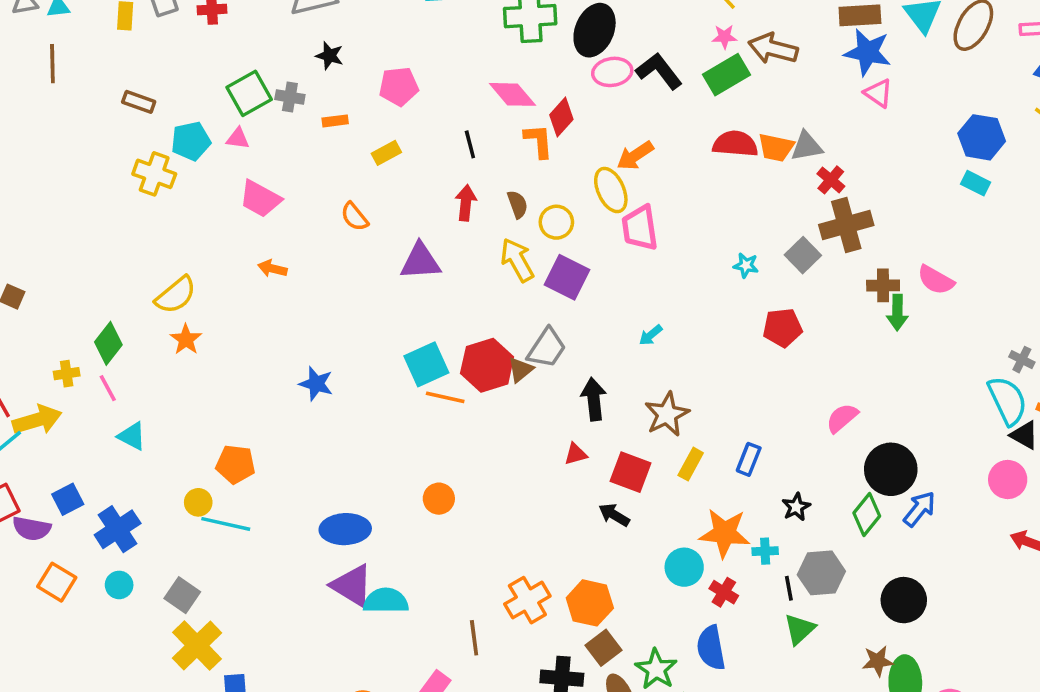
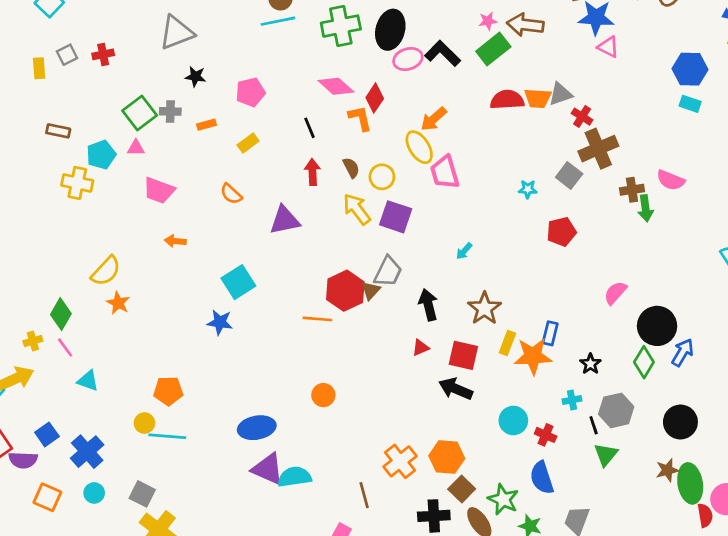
cyan square: (426, 364) -> (238, 282), moved
black arrow: (614, 515) -> (456, 389), size x1.4
orange star: (725, 533) -> (533, 356), moved

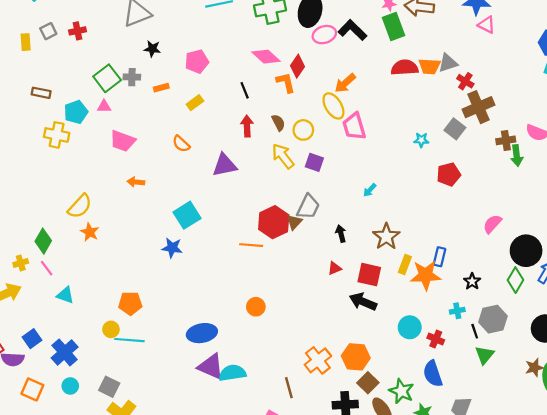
green rectangle: (493, 49) -> (394, 27), turned -72
purple square: (396, 217) -> (314, 162), size x0.7
black arrow: (428, 305) -> (341, 234), size x0.7

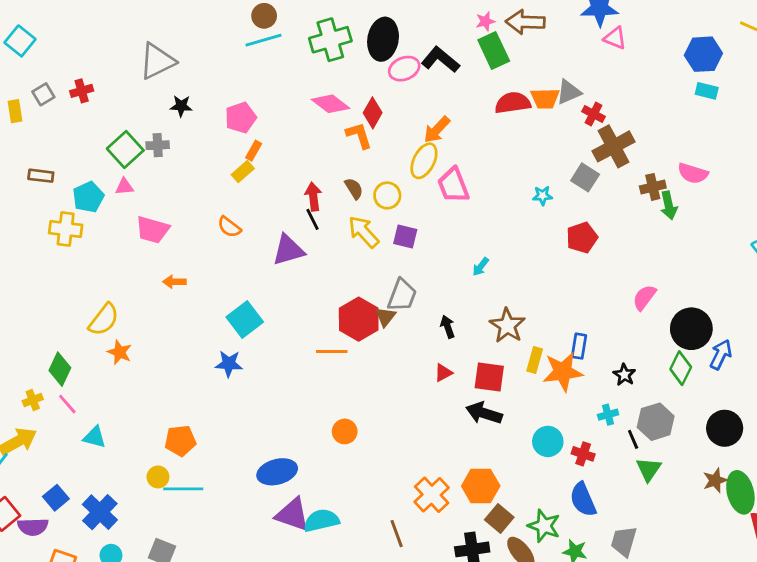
orange rectangle: (161, 88) -> (254, 151), moved, turned -40
black line: (245, 90) -> (313, 219), moved
yellow ellipse: (333, 106) -> (424, 161), turned 64

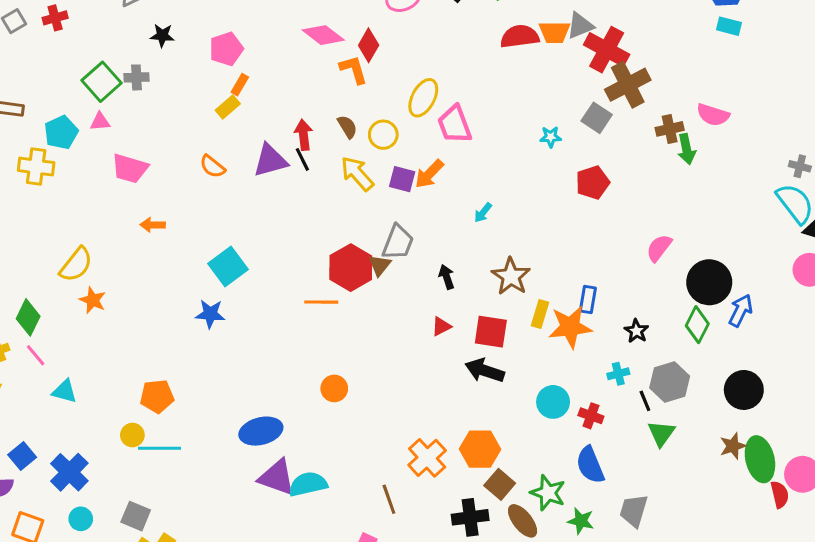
red cross: (593, 114) -> (607, 50), size x1.8
orange arrow: (437, 130) -> (429, 174), moved
purple triangle: (288, 250) -> (270, 160), moved

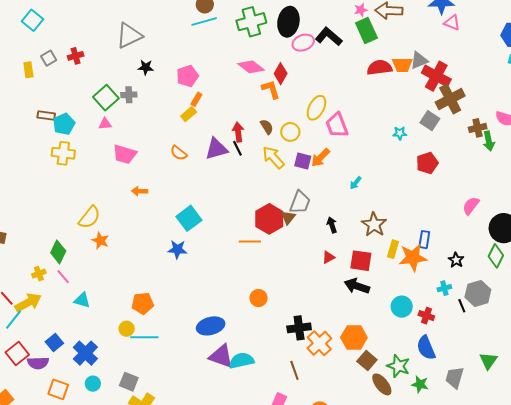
cyan pentagon: (61, 132) -> (64, 124), moved
green triangle: (661, 433) -> (488, 361), moved
black cross: (470, 517) -> (299, 328), moved

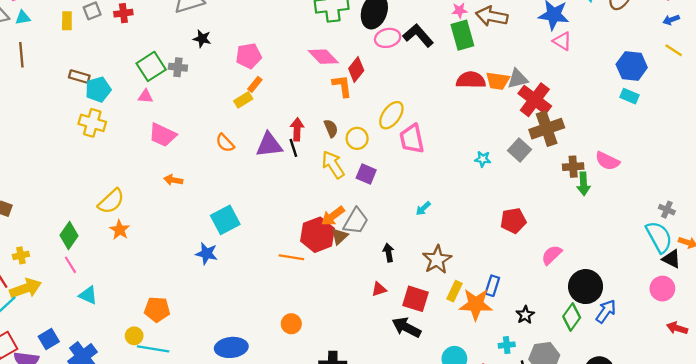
orange arrow: (320, 158) -> (333, 216), moved
red pentagon: (427, 163) -> (513, 221), moved
yellow cross: (39, 274) -> (21, 255), moved

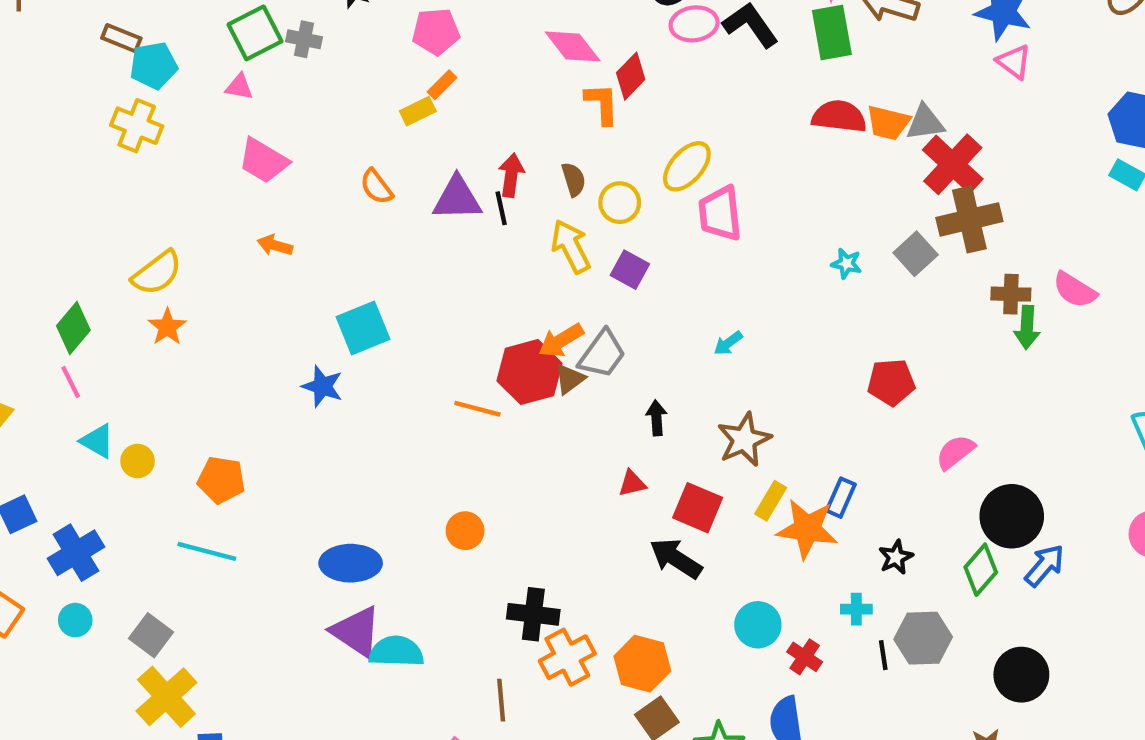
yellow circle: (134, 336) -> (138, 461), moved

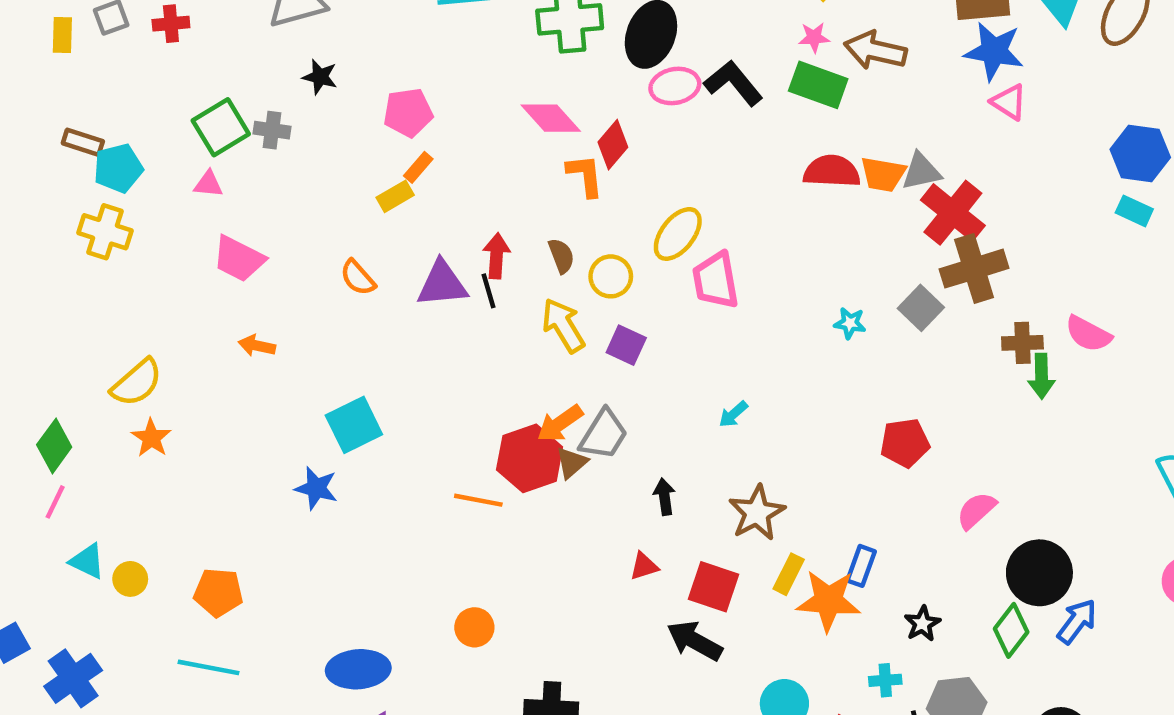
green rectangle: (832, 32) -> (818, 85), turned -56
pink line: (71, 382) -> (55, 502), turned 56

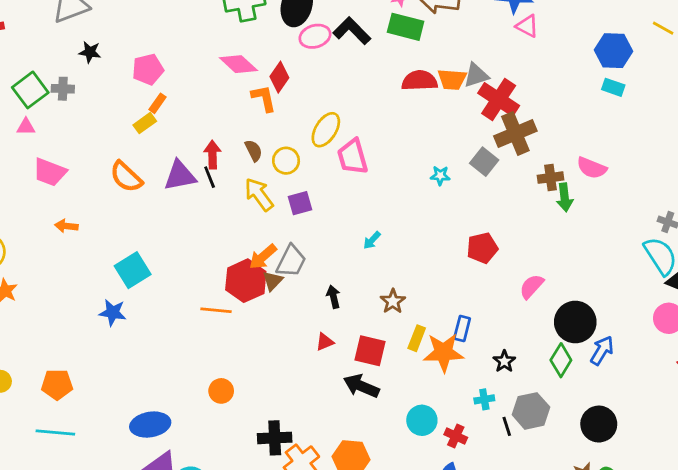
orange semicircle: (358, 278) -> (126, 177), size x1.4
purple square: (626, 345) -> (300, 203), turned -35
brown star: (757, 513) -> (393, 301), size x0.7

